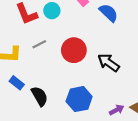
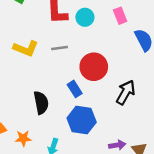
black arrow: (109, 63) -> (126, 92), turned 65
blue rectangle: (17, 83) -> (75, 89), moved

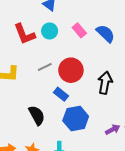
pink rectangle: (120, 16) -> (79, 30), moved
gray line: (60, 48) -> (45, 67), moved

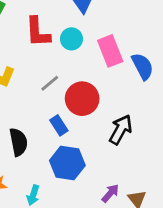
pink rectangle: (79, 30) -> (110, 51), size x1.5
gray line: (45, 67) -> (50, 83), turned -32
purple arrow: (113, 129) -> (110, 193), turned -40

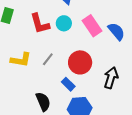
gray line: (50, 83) -> (48, 59), moved

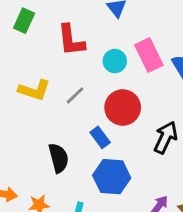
cyan circle: (64, 23) -> (115, 61), moved

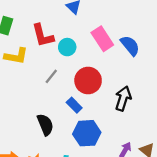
cyan circle: (115, 61) -> (67, 47), moved
yellow L-shape: (34, 90) -> (16, 56), moved

